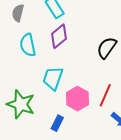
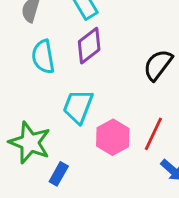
blue rectangle: (57, 123) -> (59, 174), moved

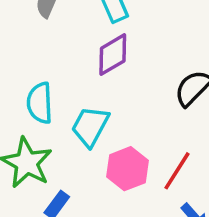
cyan semicircle: (43, 57) -> (40, 103), moved

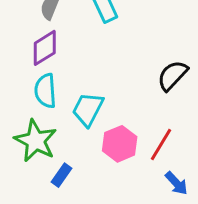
purple diamond: (113, 55) -> (45, 48), moved

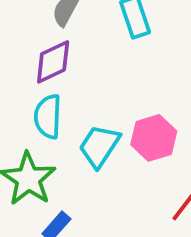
pink hexagon: (120, 144) -> (154, 138), moved

